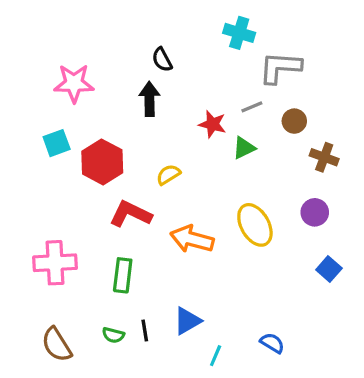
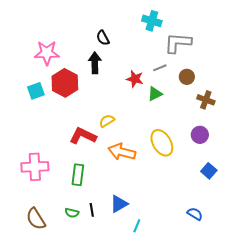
red hexagon: (102, 162) -> (65, 83), moved
yellow semicircle: (168, 175) -> (107, 121), moved
blue semicircle: (272, 343) -> (195, 214), moved

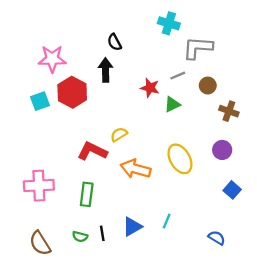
cyan line: (137, 226) -> (167, 221), moved

